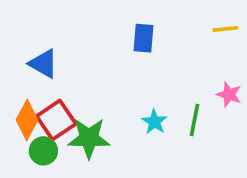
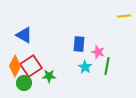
blue rectangle: (144, 38) -> (79, 44), moved
pink star: (229, 94) -> (98, 52), moved
green star: (89, 138) -> (49, 76), size x0.6

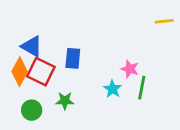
blue rectangle: (79, 44) -> (73, 58), moved
orange diamond: (15, 66) -> (20, 72), moved
red square: (31, 66) -> (41, 72), moved, turned -30

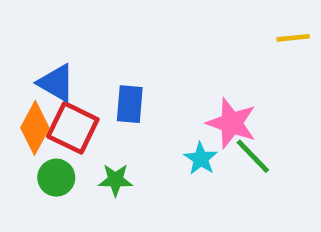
pink star: (130, 69) -> (232, 123), size x1.5
green line: (142, 88) -> (253, 156), turned -55
green circle: (32, 110) -> (56, 178), moved

